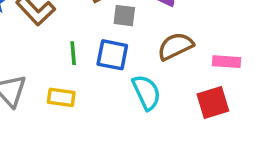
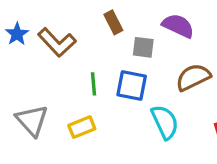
yellow rectangle: (61, 97) -> (82, 127), turned -30

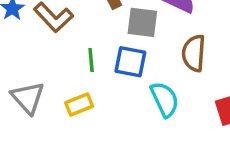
gray square: (143, 47) -> (142, 22), size x1.4
brown semicircle: (193, 77) -> (194, 53), turned -60

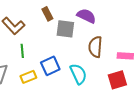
green line: (91, 60) -> (22, 51), moved
blue square: (130, 62) -> (50, 66), moved, turned -36

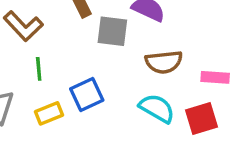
brown semicircle: (95, 47) -> (164, 62), turned -100
cyan semicircle: (78, 74) -> (157, 108), moved, turned -35

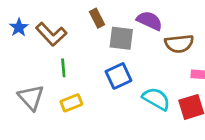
brown semicircle: (164, 62) -> (179, 44), moved
blue square: (87, 95) -> (119, 76), moved

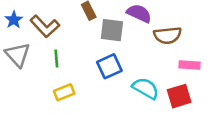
gray triangle: (31, 98) -> (18, 55), moved

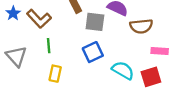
gray triangle: (18, 55) -> (16, 56), moved
yellow rectangle: (64, 92) -> (55, 74), turned -56

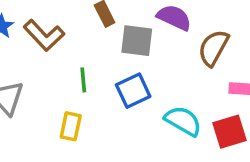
brown semicircle: (141, 26) -> (213, 48), turned 125
green line: (49, 46) -> (83, 80), moved

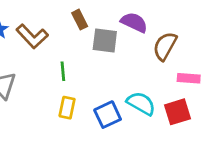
blue square: (133, 91) -> (108, 115), moved
yellow rectangle: (71, 126) -> (67, 108), moved

